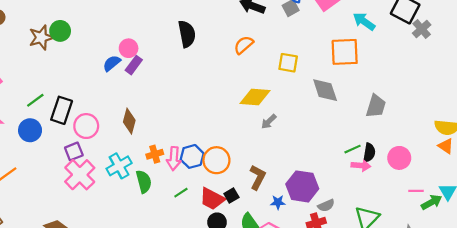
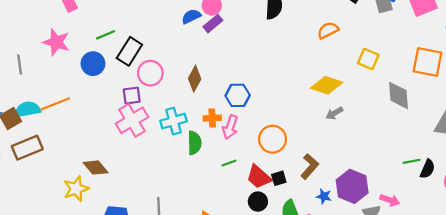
blue hexagon: (192, 156) -> (238, 95), moved
pink arrow: (361, 166) -> (390, 200), moved

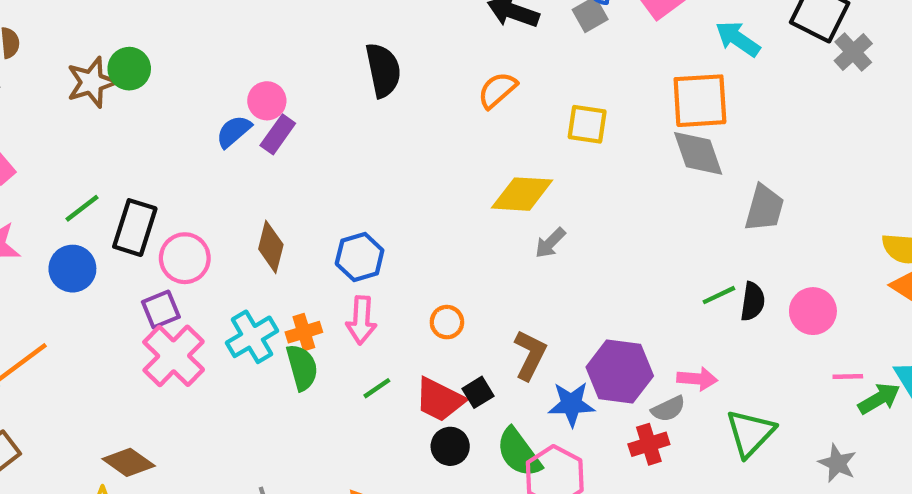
gray diamond: (399, 95) -> (698, 153), moved
orange cross: (212, 118) -> (304, 332), moved
orange circle: (273, 139) -> (447, 322), size x0.6
blue star: (324, 196) -> (571, 404), size x1.5

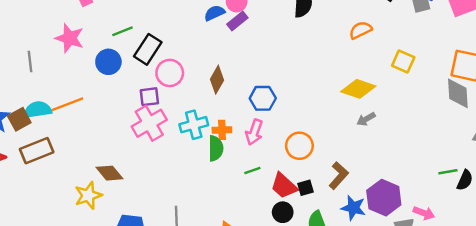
orange circle: (447, 322) -> (299, 146), size x1.5

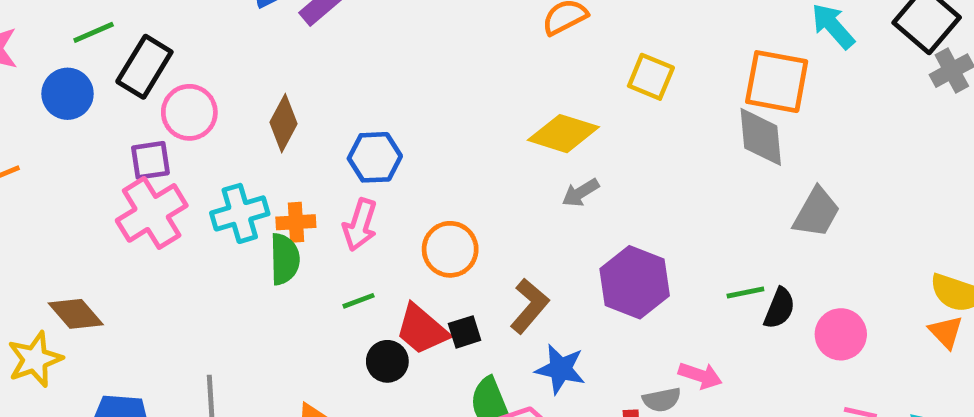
purple hexagon: (384, 198) -> (635, 282), moved
black circle: (283, 212) -> (387, 361), moved

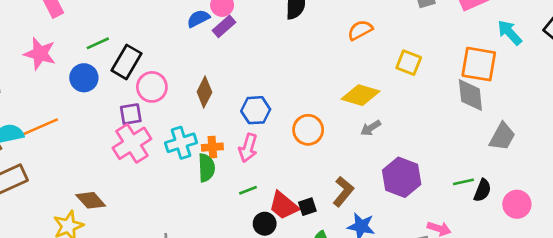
orange circle: (450, 249) -> (308, 130), moved

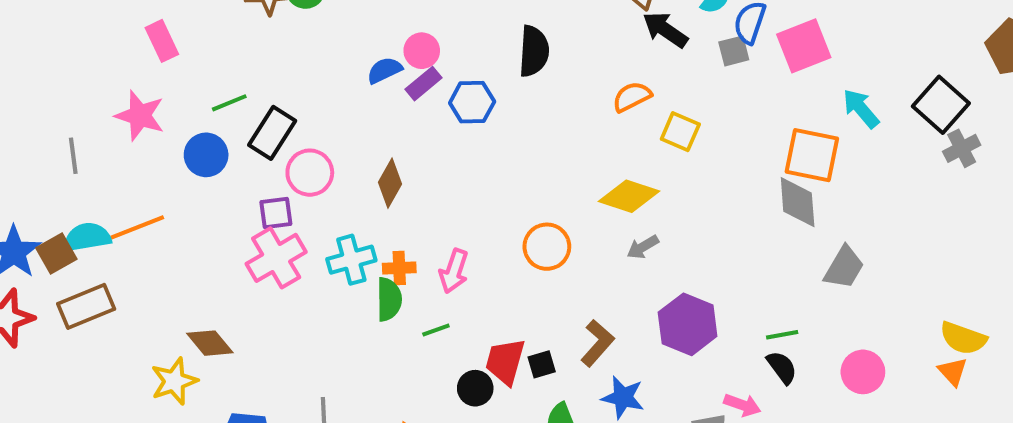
yellow square: (409, 63) -> (680, 132), moved
blue hexagon: (256, 110) -> (472, 102), moved
green line: (248, 190) -> (436, 330), moved
black semicircle: (482, 190) -> (782, 367), moved, turned -60
red trapezoid: (284, 206) -> (505, 362), turned 64

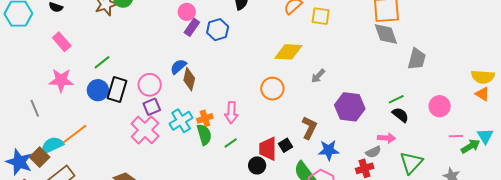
blue semicircle: (384, 70) -> (178, 67), moved
black rectangle: (272, 133) -> (117, 89), moved
yellow diamond: (629, 196) -> (288, 52), moved
purple square: (276, 213) -> (152, 107), moved

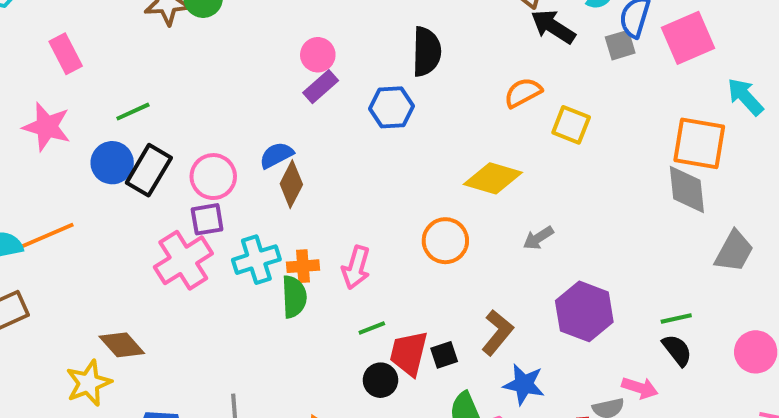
blue hexagon: (218, 30) -> (391, 107), moved
green line: (231, 143) -> (372, 328), moved

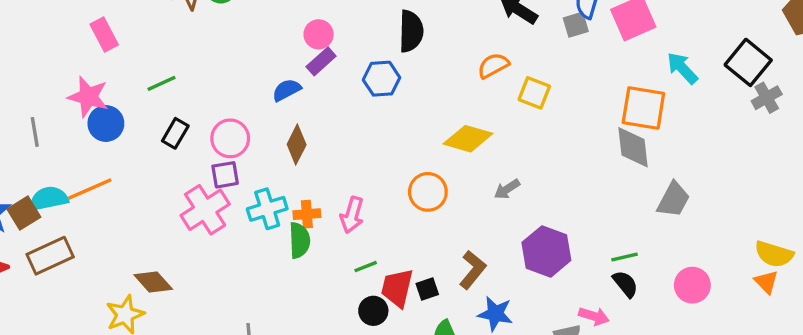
blue semicircle: (276, 155) -> (287, 90), moved
blue circle: (112, 163) -> (106, 123), moved
black rectangle: (149, 170) -> (175, 133), size x0.7

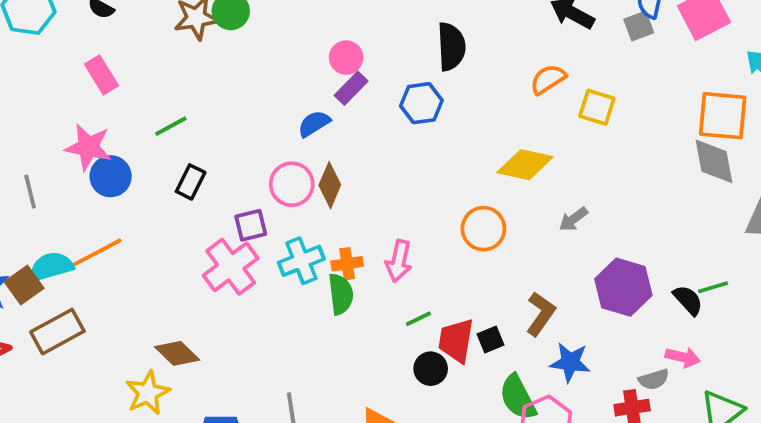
pink circle: (230, 138) -> (292, 184), moved
black semicircle: (625, 284) -> (688, 300), moved

